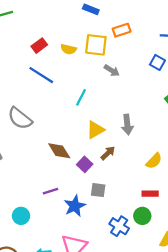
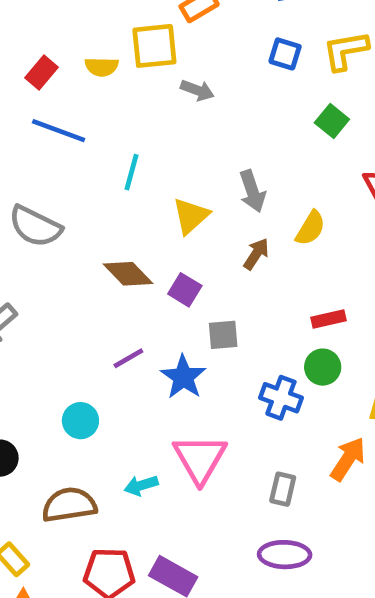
cyan line: (81, 97) -> (132, 172), moved
brown arrow: (108, 153) -> (256, 254), moved
yellow semicircle: (154, 161) -> (310, 228), moved

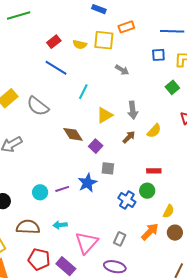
blue square: (285, 54) -> (158, 55), turned -32
gray arrow: (197, 90) -> (122, 70), moved
purple line: (128, 358) -> (62, 189), moved
pink triangle: (200, 459) -> (87, 243), moved

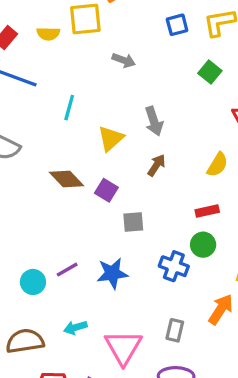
yellow semicircle: (154, 131) -> (217, 165), moved
blue star: (87, 183) -> (112, 273), moved, turned 30

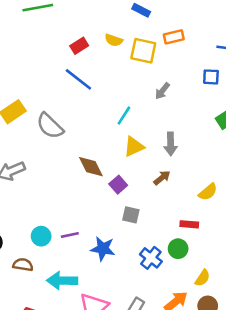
yellow semicircle: (48, 34) -> (114, 40), moved
gray arrow: (124, 60) -> (162, 91), turned 90
cyan line: (69, 108) -> (124, 115), moved
cyan arrow: (75, 328) -> (62, 281), size x1.6
brown semicircle: (25, 341) -> (23, 265), moved, size x0.7

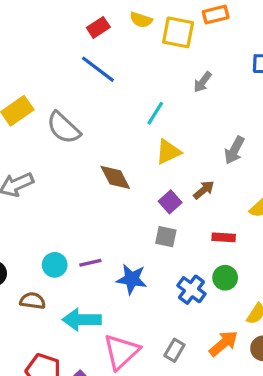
gray arrow: (171, 144) -> (234, 150), moved, turned 30
purple square: (118, 185) -> (170, 202), moved
red rectangle: (189, 224) -> (224, 237), moved

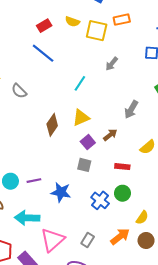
gray semicircle: (63, 128) -> (19, 91), size x0.7
yellow triangle: (168, 152) -> (81, 118), moved
brown diamond: (115, 177) -> (52, 125), turned 60

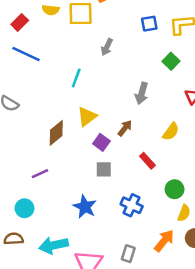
brown diamond: (52, 125) -> (56, 133), turned 30
red rectangle: (122, 167) -> (147, 161), turned 56
purple line: (34, 181) -> (40, 174), moved
blue star: (61, 192) -> (85, 207), turned 30
green circle: (122, 193) -> (175, 189), moved

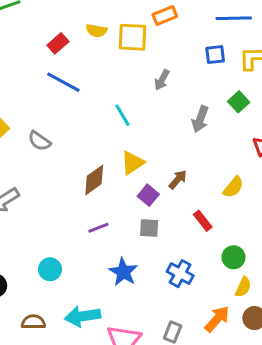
cyan line: (76, 78) -> (122, 115), turned -54
gray arrow: (142, 93) -> (200, 119), moved
purple line: (40, 174) -> (98, 228), moved
brown semicircle: (14, 239) -> (33, 322), moved

